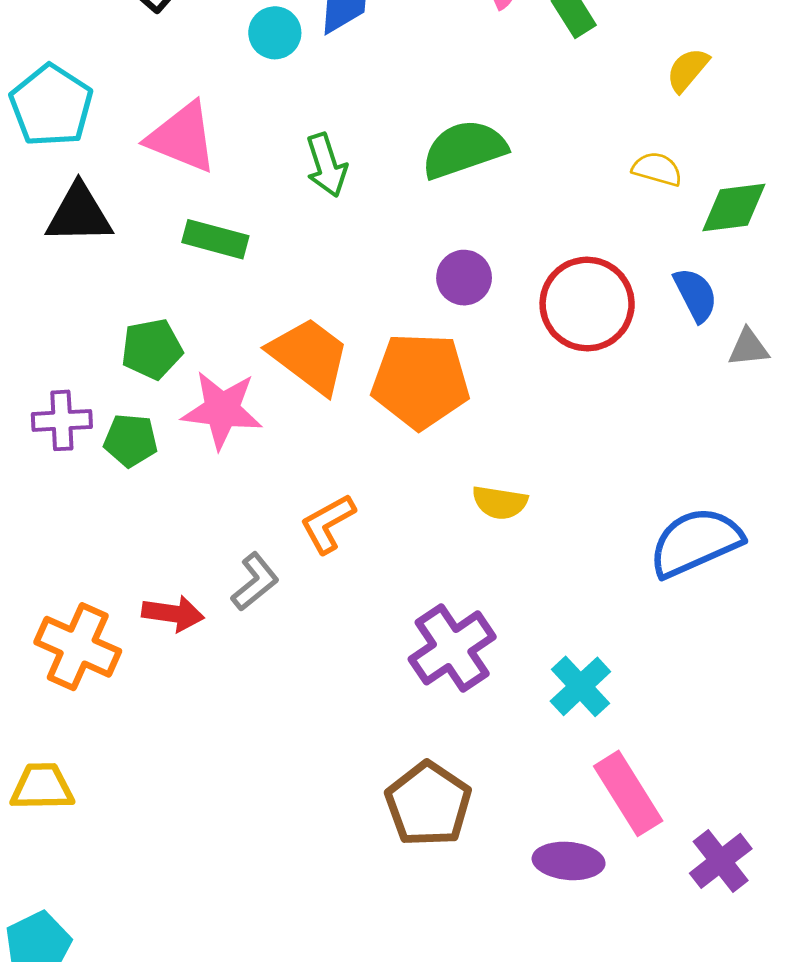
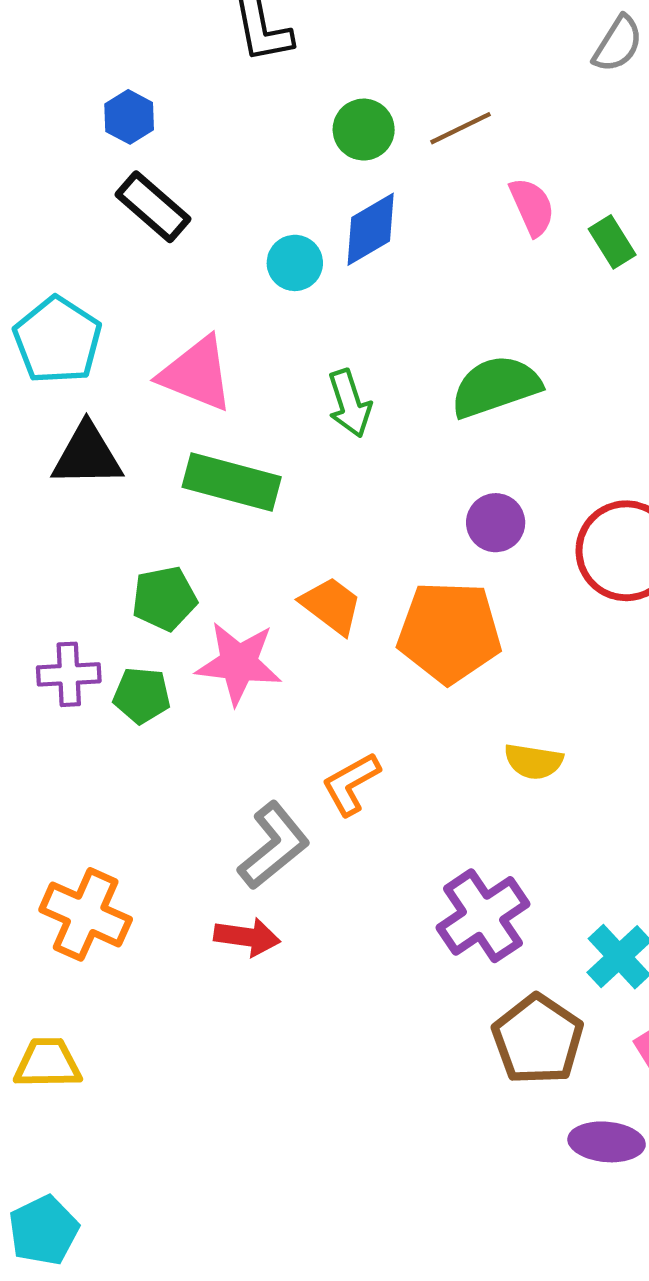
green rectangle: (215, 239) -> (232, 482), size x1.4
orange trapezoid: (309, 356) -> (331, 606), size x0.7
gray L-shape: (255, 582) -> (274, 846), size x1.4
red arrow: (173, 614) -> (247, 937), moved
brown pentagon: (428, 804) -> (538, 1039), moved

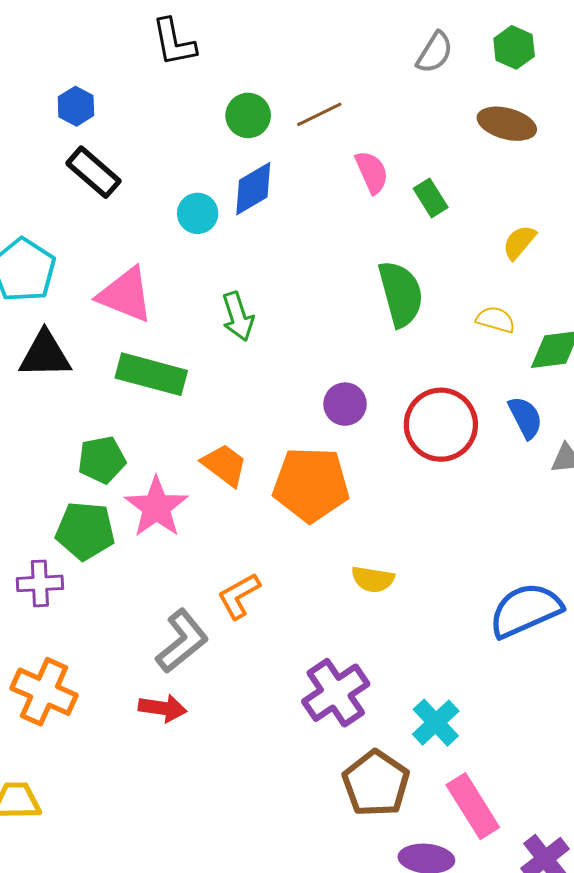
green semicircle: (496, 386) -> (401, 294), moved, turned 94
pink star: (239, 663) -> (156, 507), turned 30
purple cross: (69, 674) -> (40, 583), moved
green pentagon: (142, 695) -> (85, 531), size x1.4

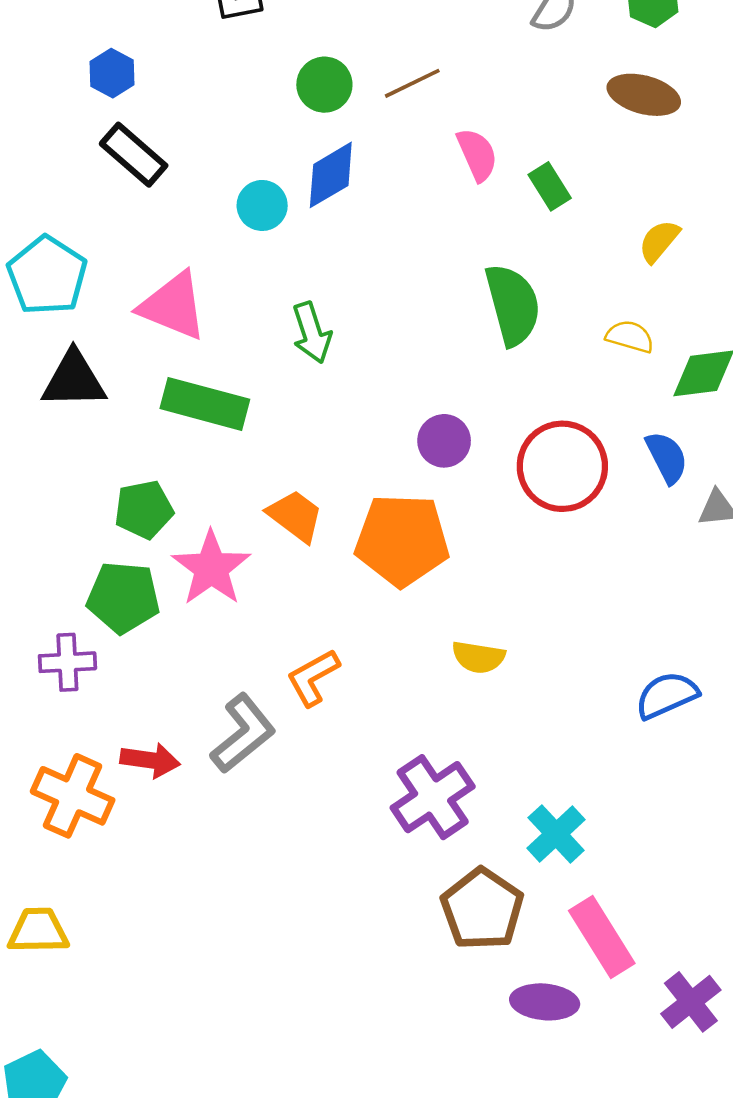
blue semicircle: (525, 610) -> (667, 695), size x0.7
red arrow: (163, 708) -> (150, 760), moved

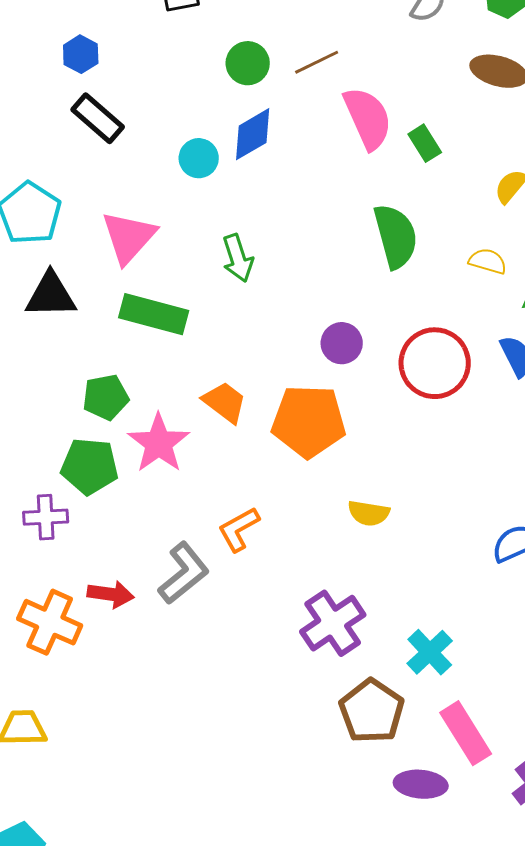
pink semicircle: (477, 155) -> (368, 118), size x1.5
pink triangle: (173, 306) -> (129, 237), turned 50

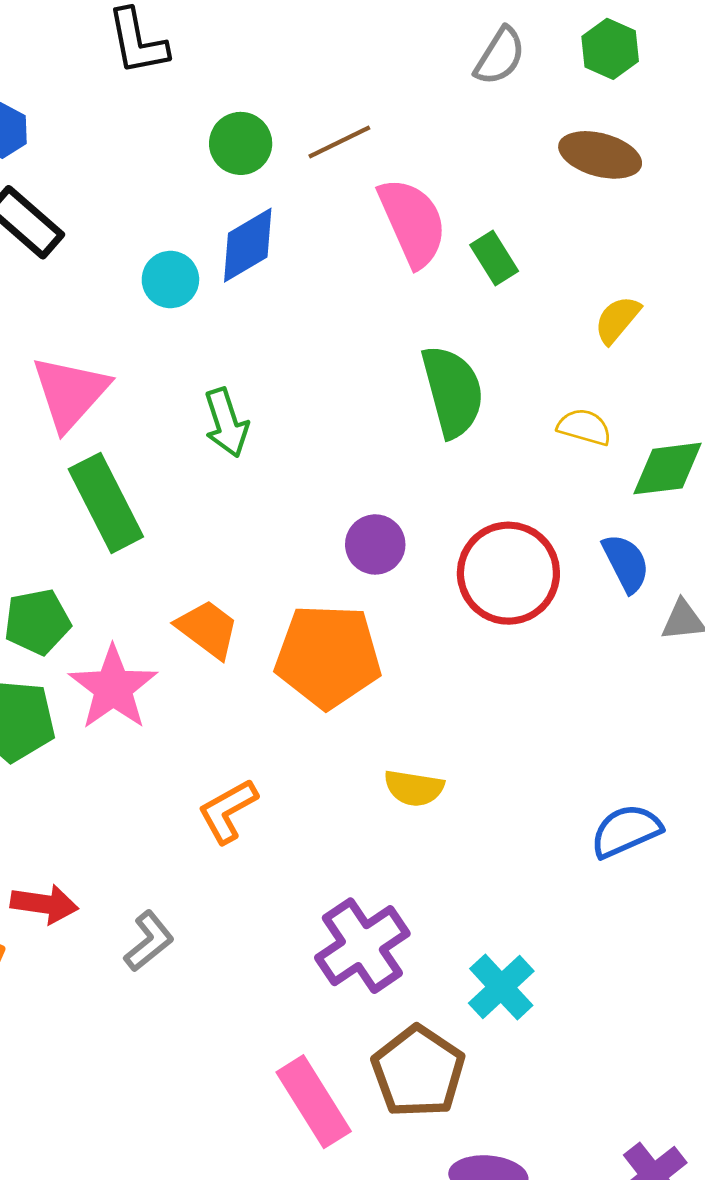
green rectangle: (154, 314) -> (106, 503), turned 48
gray L-shape: (184, 573) -> (149, 941), moved, size x0.7
pink rectangle: (466, 733) -> (314, 1102), moved

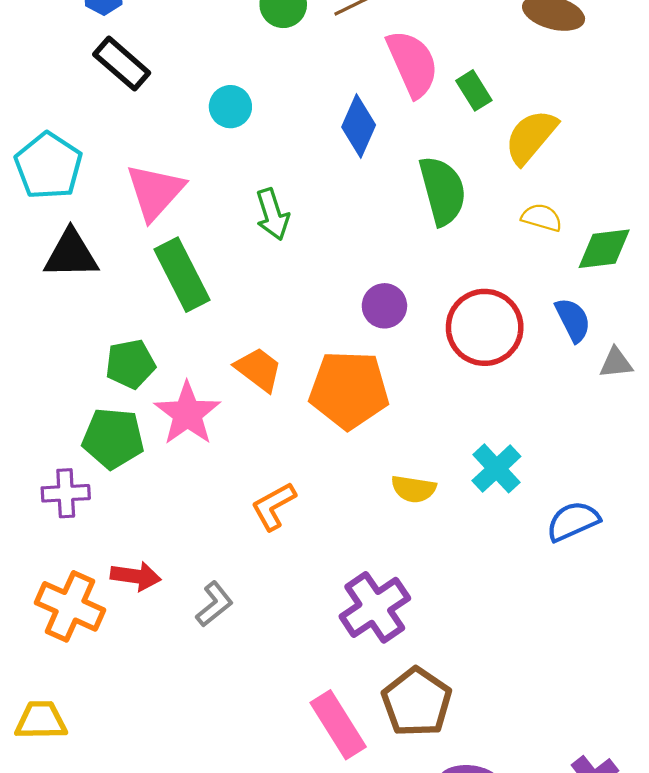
blue diamond: (248, 245) -> (359, 126), moved, turned -36
yellow semicircle: (617, 320) -> (531, 137), moved, size x1.5
cyan cross: (501, 987) -> (496, 468), moved

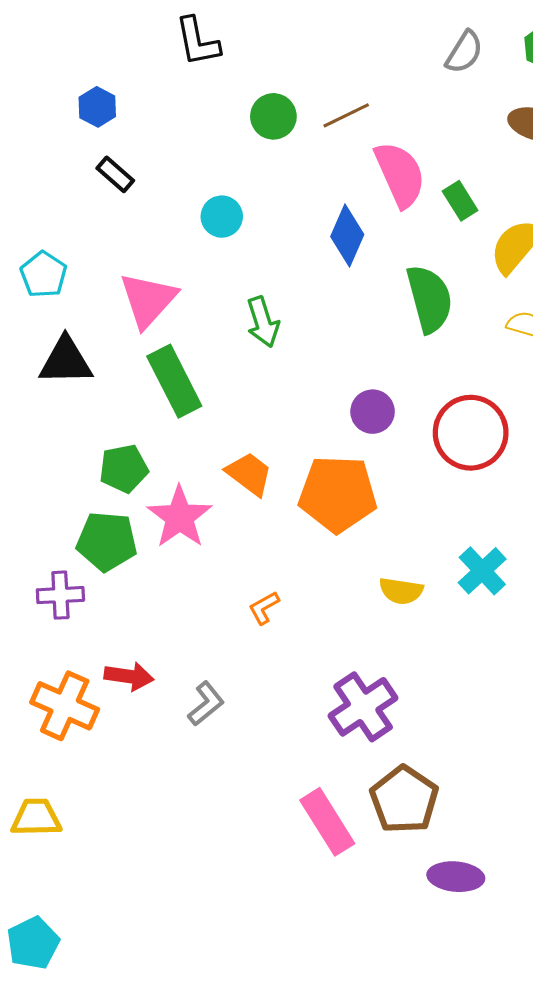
black rectangle: (122, 64) -> (115, 174), size x0.7
cyan pentagon: (48, 166) -> (44, 275), size x0.7
orange L-shape: (274, 506) -> (264, 608), size x0.7

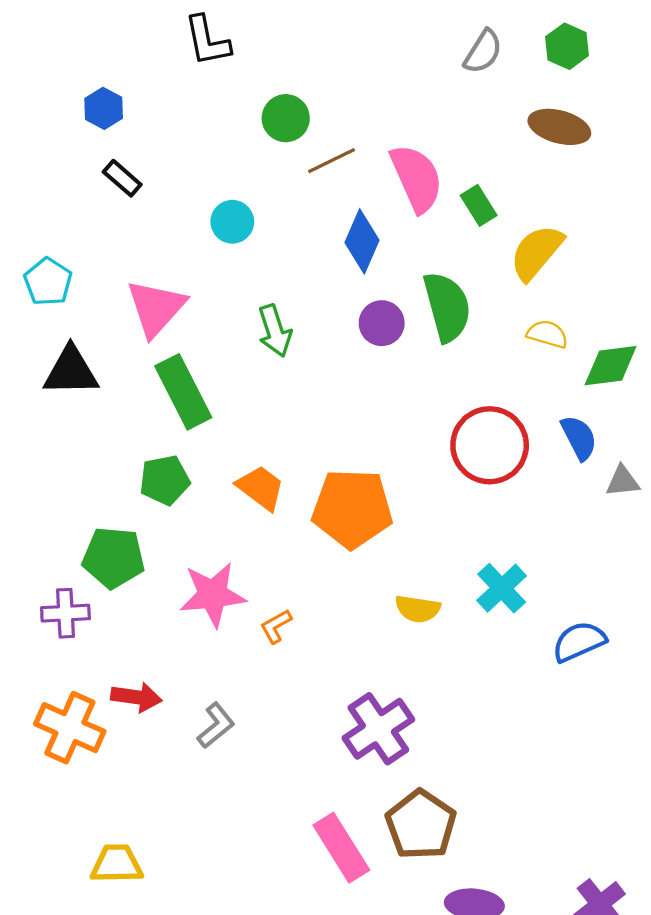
brown line: (346, 115) -> (331, 161), moved
purple circle: (373, 412) -> (382, 323), moved
green pentagon: (124, 469) -> (165, 480), moved
pink star: (180, 517) -> (213, 595), moved, turned 30
yellow trapezoid: (36, 818) -> (117, 864), moved

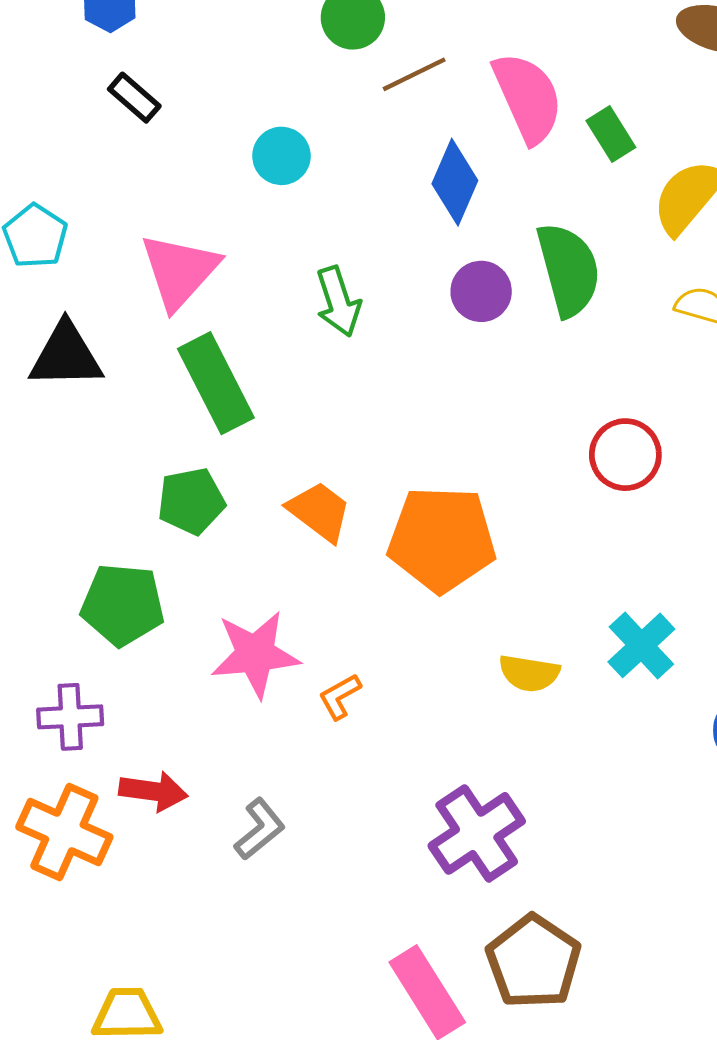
red circle: (490, 445) -> (625, 455), size x0.7
purple cross: (65, 613) -> (70, 717), moved

